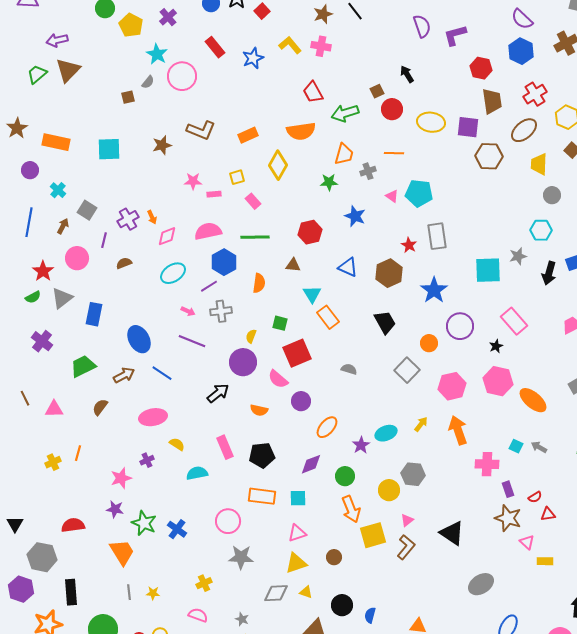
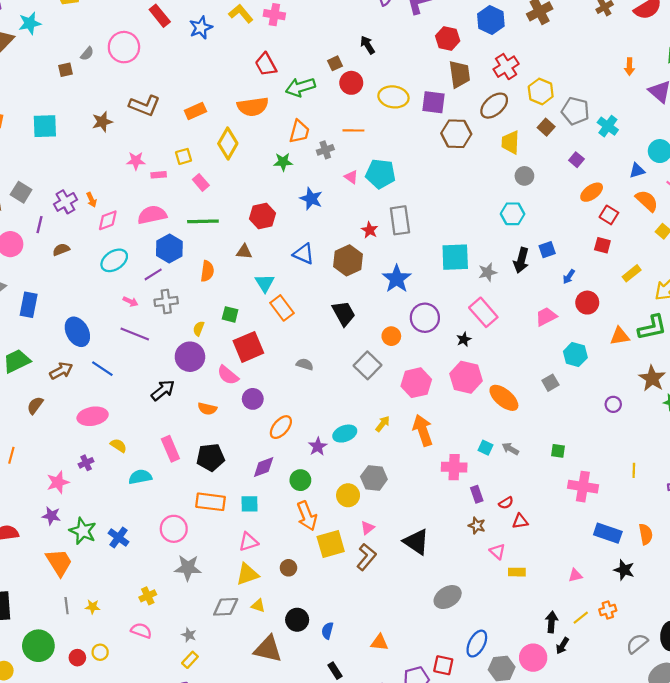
cyan star: (157, 54) -> (30, 23), moved, turned 30
gray star: (518, 256) -> (488, 272), moved
brown star: (508, 518) -> (477, 526), size x0.6

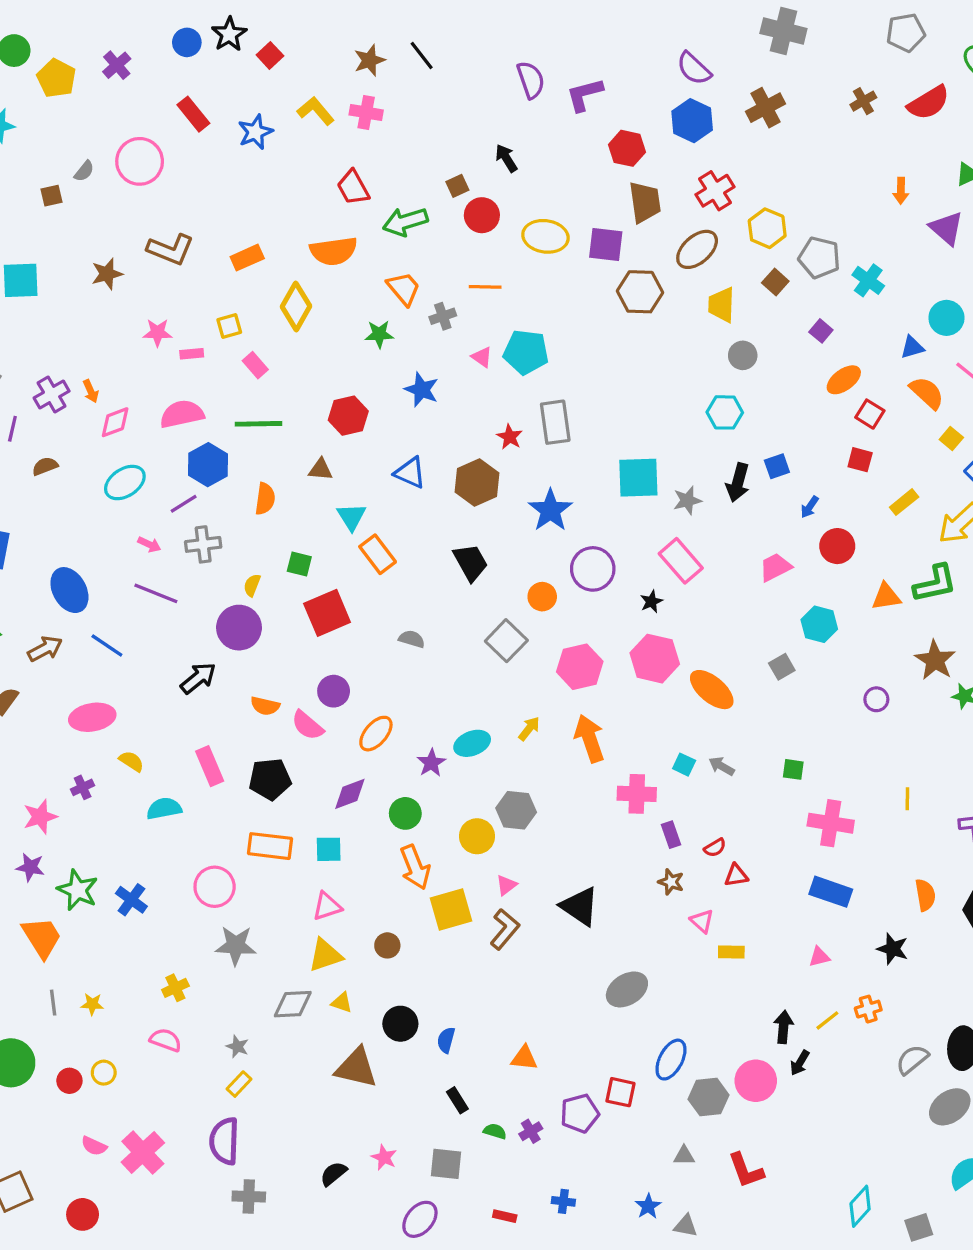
orange trapezoid: (299, 132) -> (404, 289), turned -55
pink semicircle: (228, 375) -> (307, 725), moved
blue rectangle: (608, 533) -> (831, 892), moved

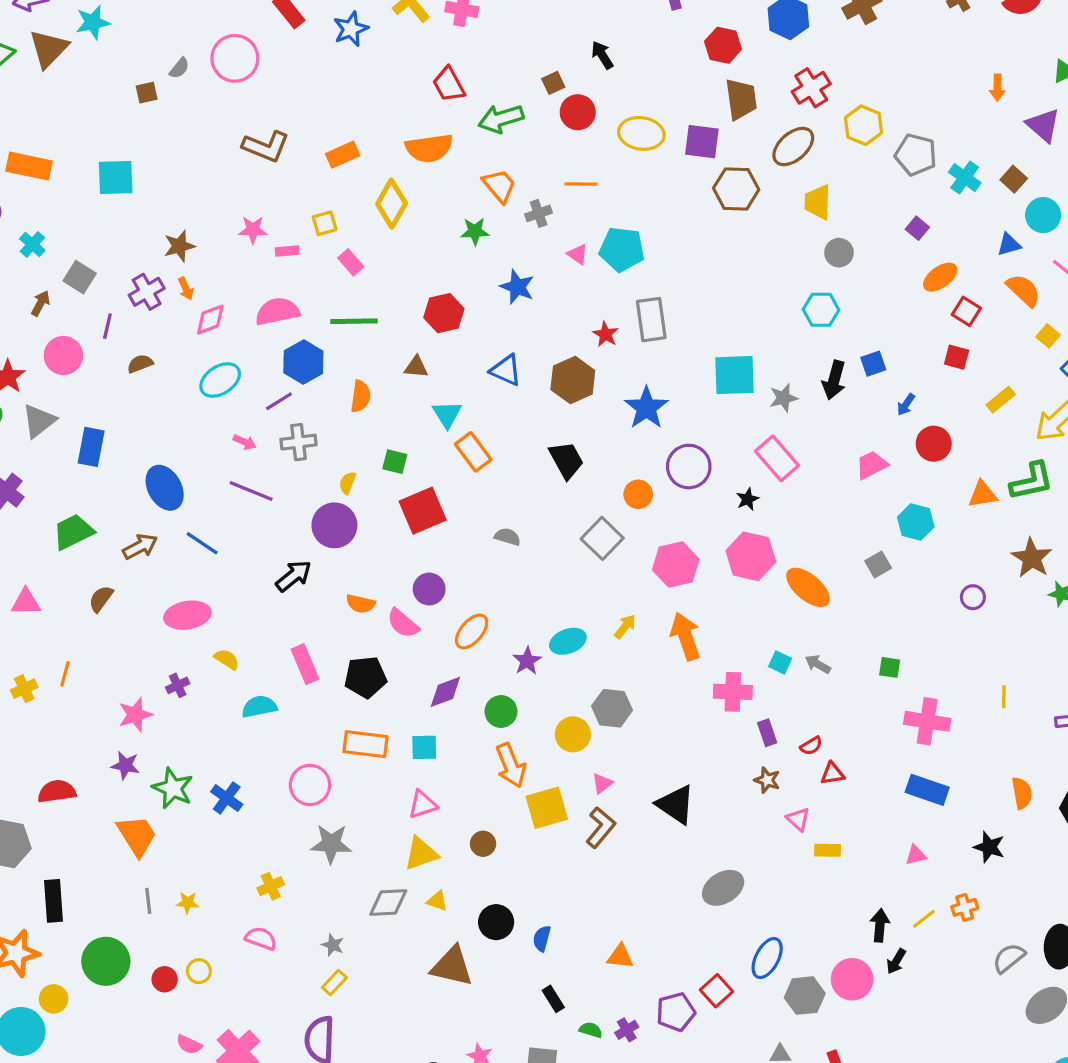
brown star: (107, 274) -> (179, 246), moved
brown square: (775, 282) -> (1014, 179), moved
red square: (620, 1092) -> (717, 991), turned 36

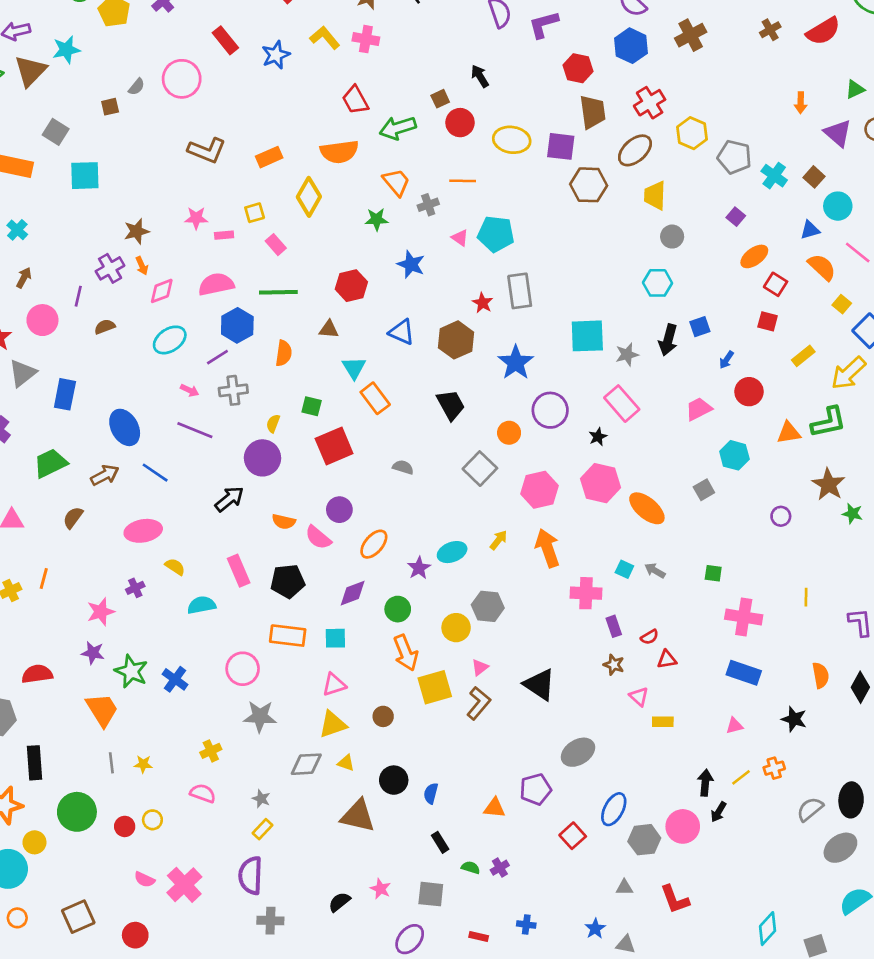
gray square: (80, 277) -> (56, 132), moved
purple pentagon: (676, 1012) -> (536, 789), moved

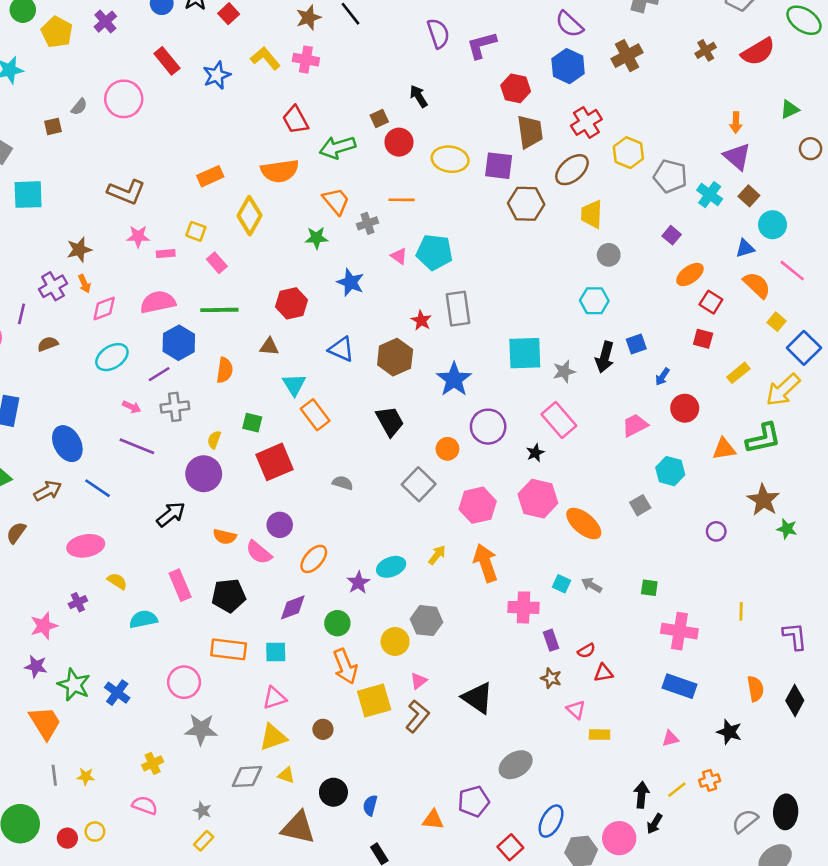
purple triangle: (838, 133) -> (737, 157), moved
brown L-shape: (207, 150) -> (126, 192), moved
yellow square: (255, 213) -> (196, 231), turned 36

